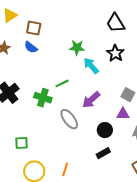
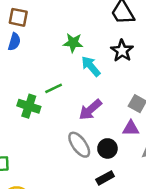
blue semicircle: (31, 47) -> (14, 42), turned -112
gray ellipse: (69, 119) -> (79, 145), moved

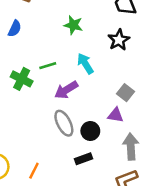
blue semicircle: (14, 42) -> (15, 29), moved
cyan arrow: (91, 66) -> (85, 63), moved
purple arrow: (90, 110) -> (66, 90), moved

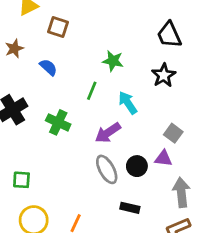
blue semicircle: (15, 29) -> (48, 67), turned -70
green line: (48, 66) -> (92, 91), moved, turned -49
black circle: (90, 131) -> (137, 166), moved
black rectangle: (84, 159) -> (130, 208), turned 35

